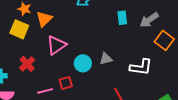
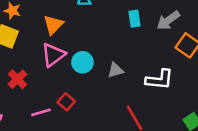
orange triangle: (44, 19) -> (53, 25), moved
cyan circle: (83, 63) -> (82, 62), moved
red square: (66, 83) -> (66, 102), turned -32

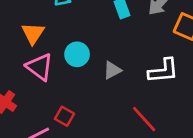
pink triangle: (53, 55) -> (40, 67), turned -35
cyan circle: (82, 62) -> (77, 54), moved

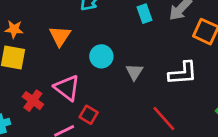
pink triangle: (40, 67) -> (67, 88), moved
gray triangle: (112, 70) -> (134, 72), turned -30

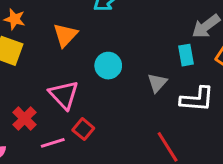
cyan rectangle: (144, 14) -> (186, 55), moved
gray triangle: (134, 72) -> (157, 83), moved
red cross: (33, 101) -> (24, 118), moved

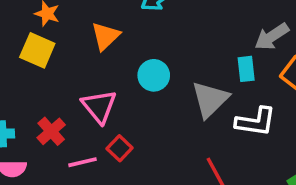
gray triangle: (157, 83) -> (210, 99), size x1.6

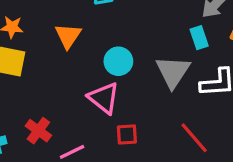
pink triangle: (99, 106) -> (104, 98), moved
red square: (120, 148) -> (127, 134), moved, turned -35

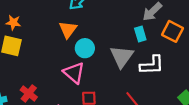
orange triangle: (68, 36) -> (68, 30), moved

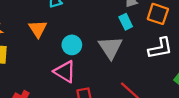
orange triangle: (68, 30) -> (38, 29), moved
white L-shape: (152, 65) -> (160, 48), moved

